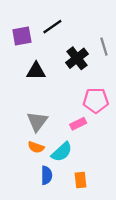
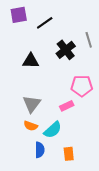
purple square: (22, 36) -> (19, 15), moved

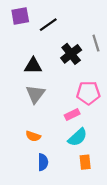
gray triangle: (32, 104) -> (35, 94), moved
cyan semicircle: (53, 130) -> (78, 137), moved
orange rectangle: (69, 154) -> (85, 162), moved

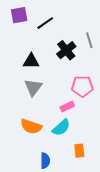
orange semicircle: (33, 136) -> (31, 127), size x1.5
cyan semicircle: (78, 137) -> (61, 128), moved
blue semicircle: (43, 162) -> (45, 161), moved

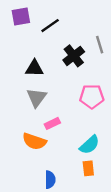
pink rectangle: (67, 106) -> (52, 123), moved
cyan semicircle: (61, 128) -> (89, 145), moved

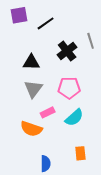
pink pentagon: (92, 96) -> (69, 88), moved
cyan semicircle: (89, 145) -> (74, 118), moved

